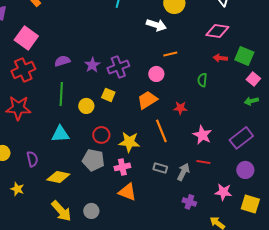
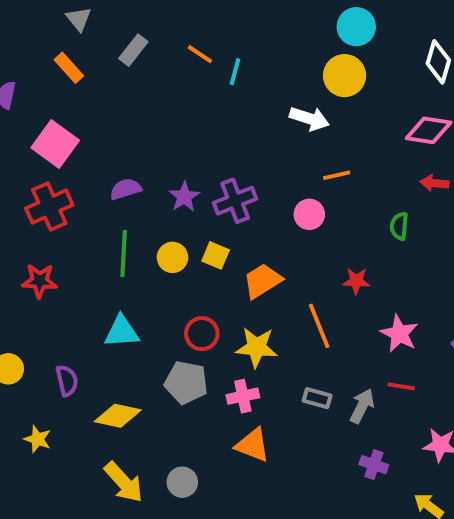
orange trapezoid: (147, 100) -> (262, 281), moved
yellow circle: (86, 106) -> (172, 257), moved
red star: (18, 108) -> (40, 281), size x0.7

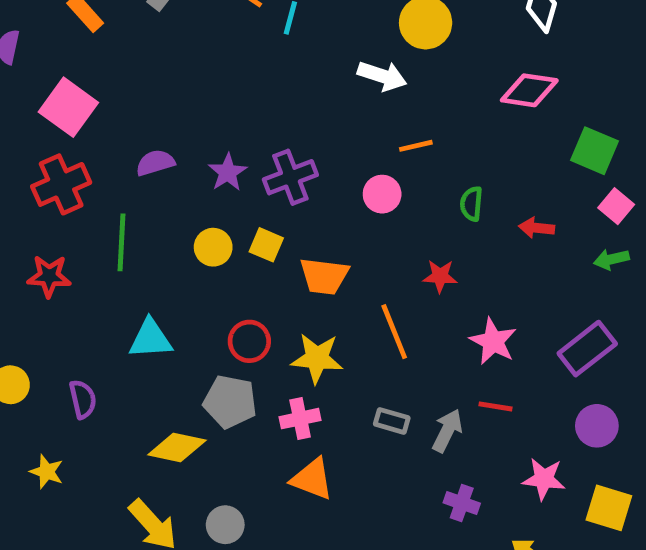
red arrow: (434, 183) -> (537, 228), moved
green semicircle: (399, 226) -> (471, 204), moved
green line: (124, 253) -> (121, 242), moved
orange trapezoid: (262, 281) -> (324, 276), turned -141
yellow diamond: (118, 416) -> (177, 448), moved

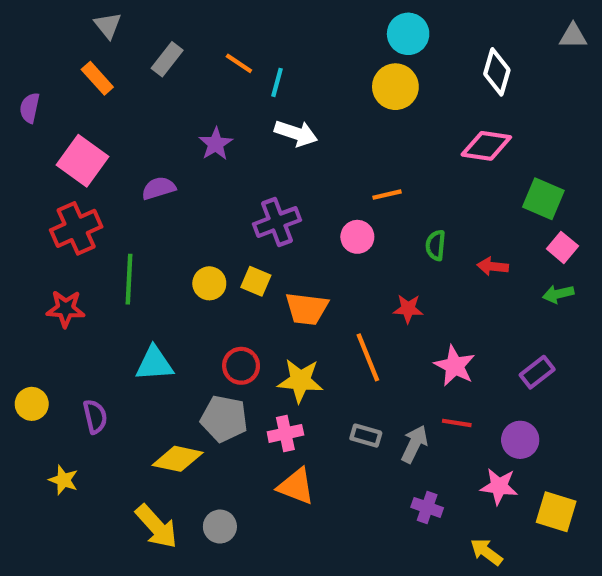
white arrow: (382, 76) -> (296, 133), moved
purple semicircle: (155, 163) -> (159, 188), moved
purple star: (228, 172) -> (216, 144), moved
purple rectangle: (587, 349) -> (537, 372), size x0.7
purple circle: (597, 426) -> (520, 440), moved

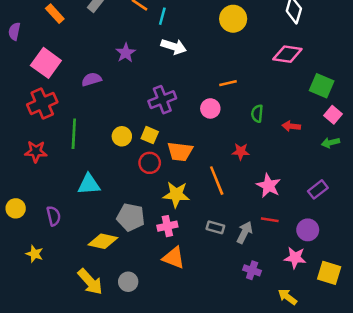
red circle: (241, 366) -> (150, 163), moved

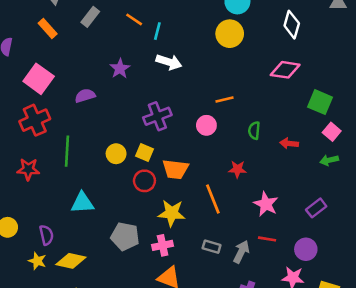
yellow diamond: (103, 241) -> (71, 261), moved
yellow star: (35, 254) -> (37, 261), moved

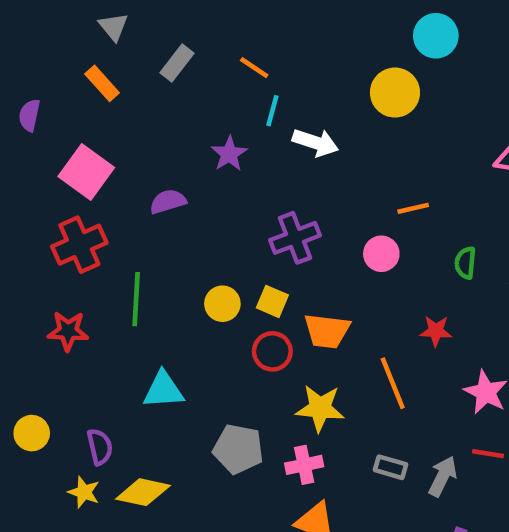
cyan line: (157, 31) -> (272, 111), moved
yellow circle: (230, 34) -> (395, 93), moved

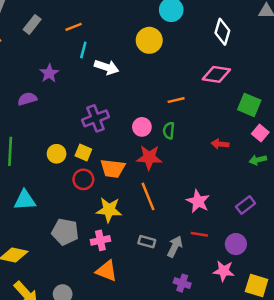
orange line: (254, 68) -> (74, 27), turned -56
purple star: (229, 154) -> (49, 73), moved
orange line: (413, 208) -> (176, 100), moved
green semicircle: (465, 263) -> (169, 131), moved
red star: (436, 331) -> (149, 157), moved, size x1.5

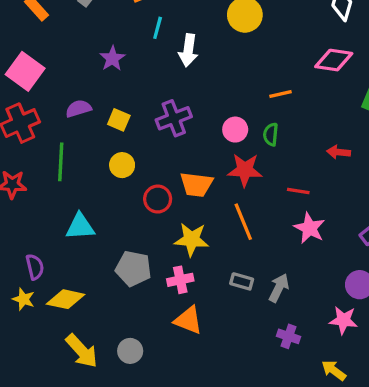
white arrow: (107, 67) -> (188, 50), turned 80
purple semicircle: (27, 99) -> (78, 109), moved
yellow square: (83, 153) -> (119, 120), moved
red line: (199, 234) -> (298, 191), moved

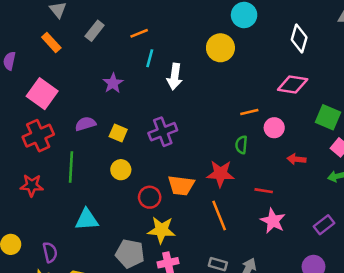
pink circle: (235, 130) -> (274, 128), moved
yellow star: (192, 239) -> (161, 230), moved

